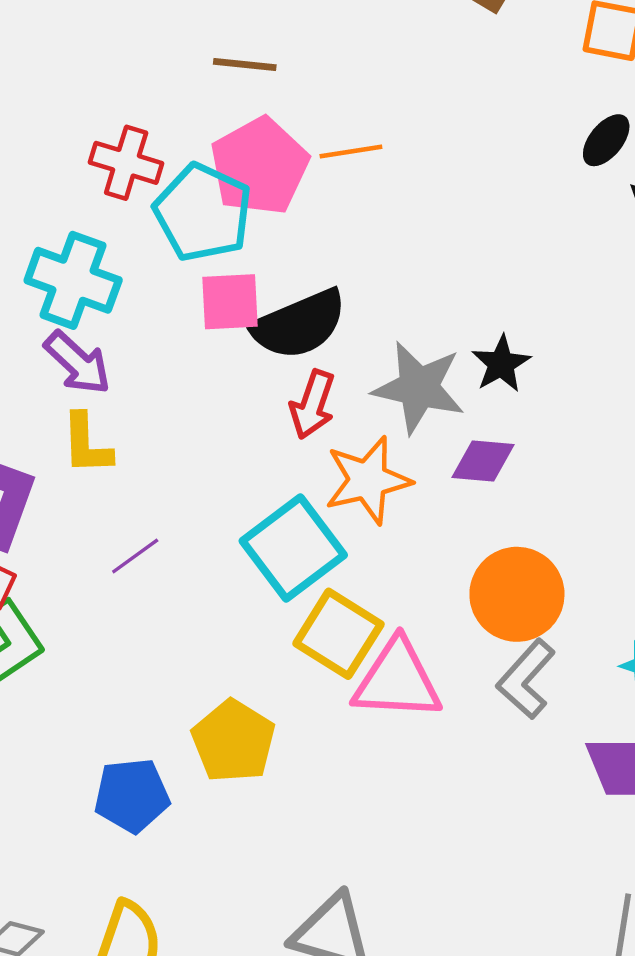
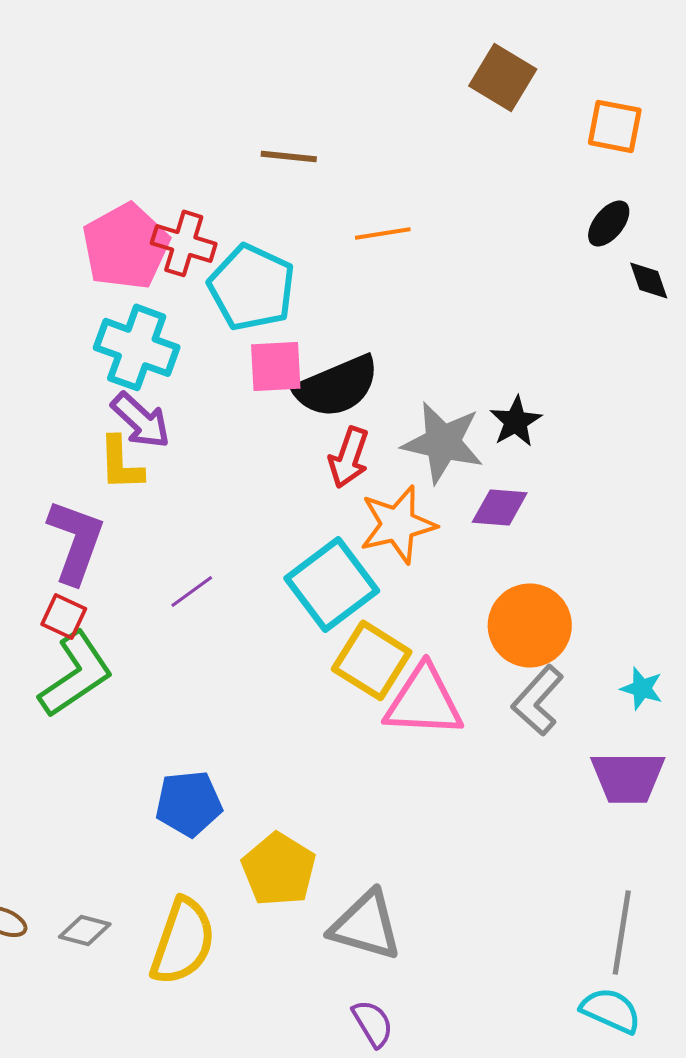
pink pentagon: (259, 166) -> (126, 246), moved
yellow L-shape: (87, 444) -> (121, 463), moved
yellow pentagon: (233, 741) -> (279, 869), moved

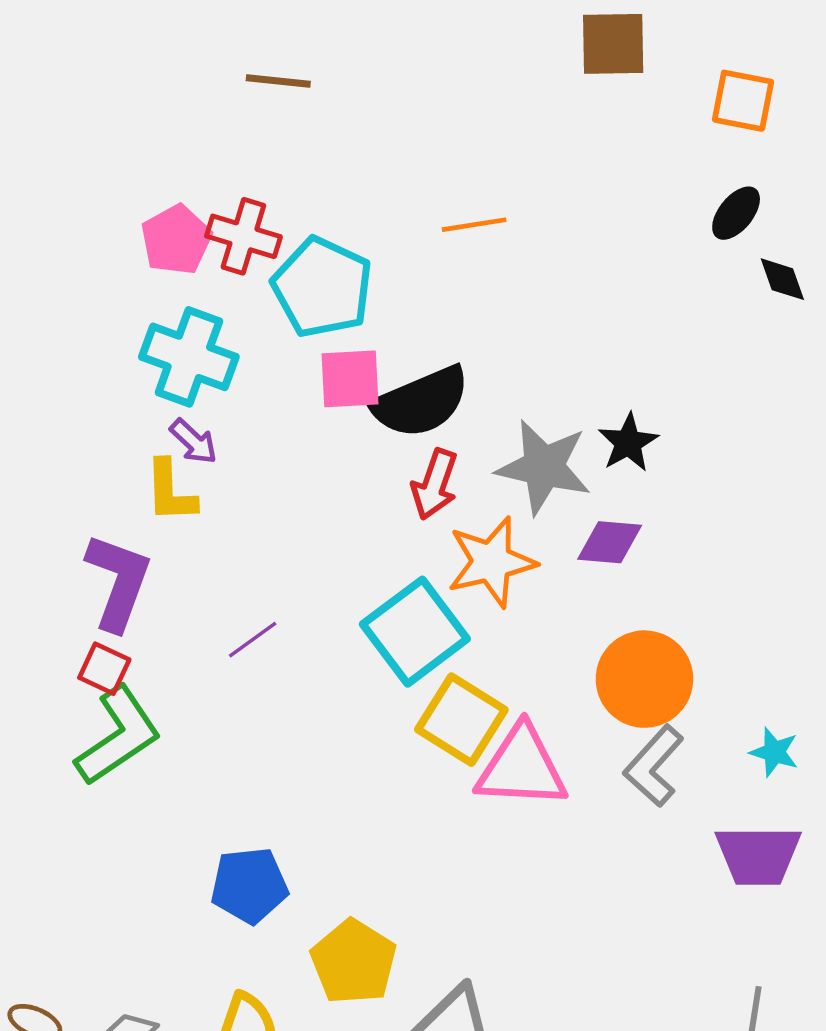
brown square: (503, 77) -> (613, 44), turned -32
brown line: (289, 156) -> (278, 81), moved
pink pentagon: (126, 246) -> (176, 240), size x0.7
purple arrow: (141, 420) -> (194, 441), size x0.7

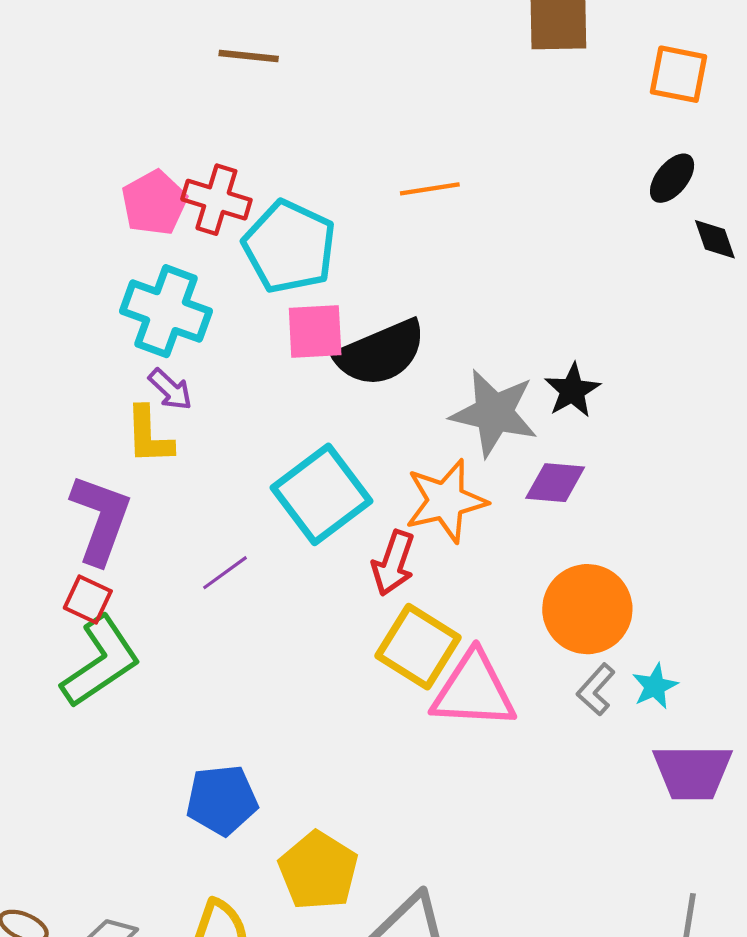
red arrow: (435, 484) -> (393, 563), moved
cyan square: (415, 632) -> (321, 494), moved
cyan star: (774, 752) -> (655, 686), moved, turned 30
gray L-shape: (654, 766) -> (596, 690), size x0.7

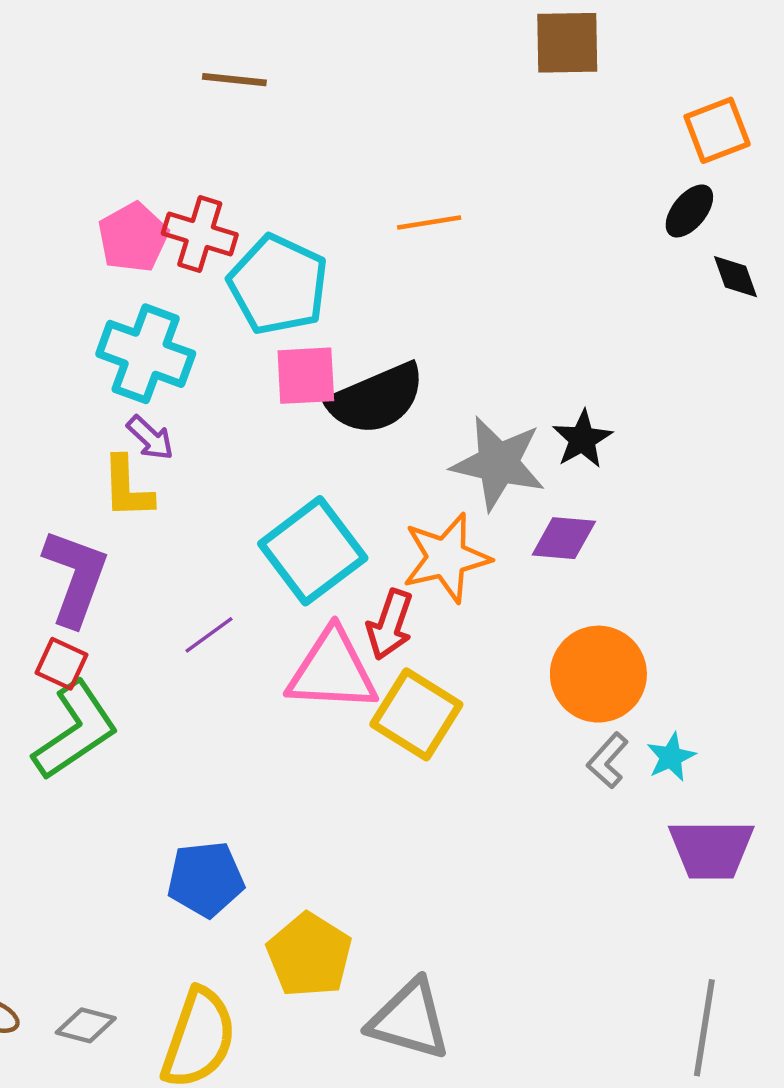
orange square: (678, 74) -> (717, 130), moved, turned -32
pink triangle: (474, 691) -> (332, 671), moved

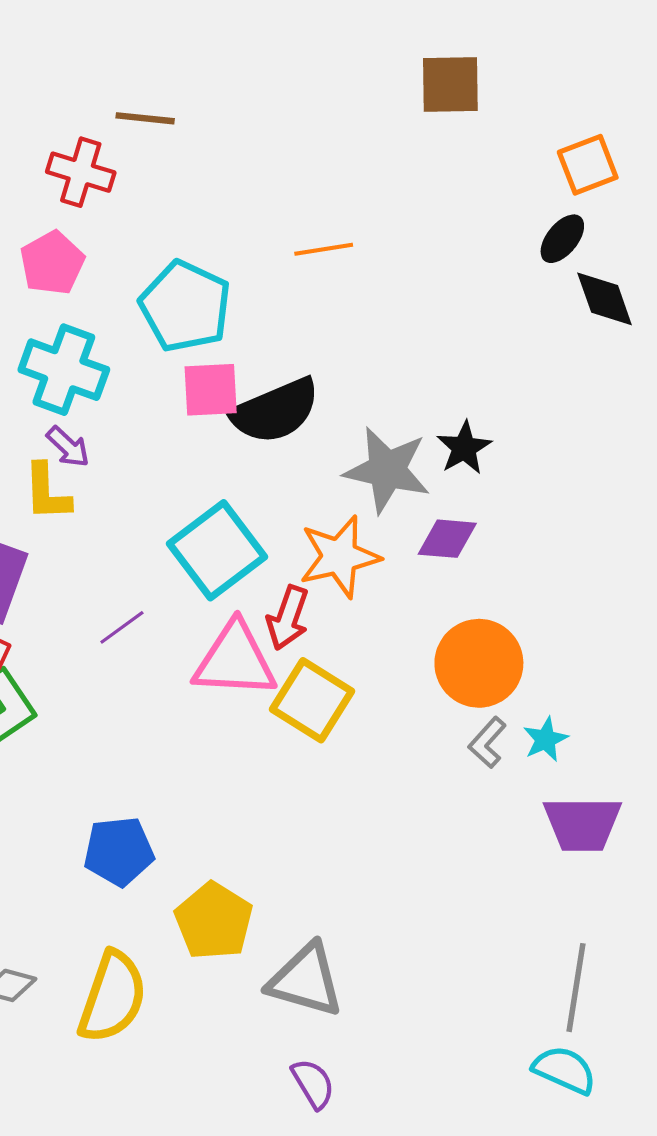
red cross: (200, 234) -> (81, 172), moved
black diamond: (735, 277) -> (605, 299), size x1.4

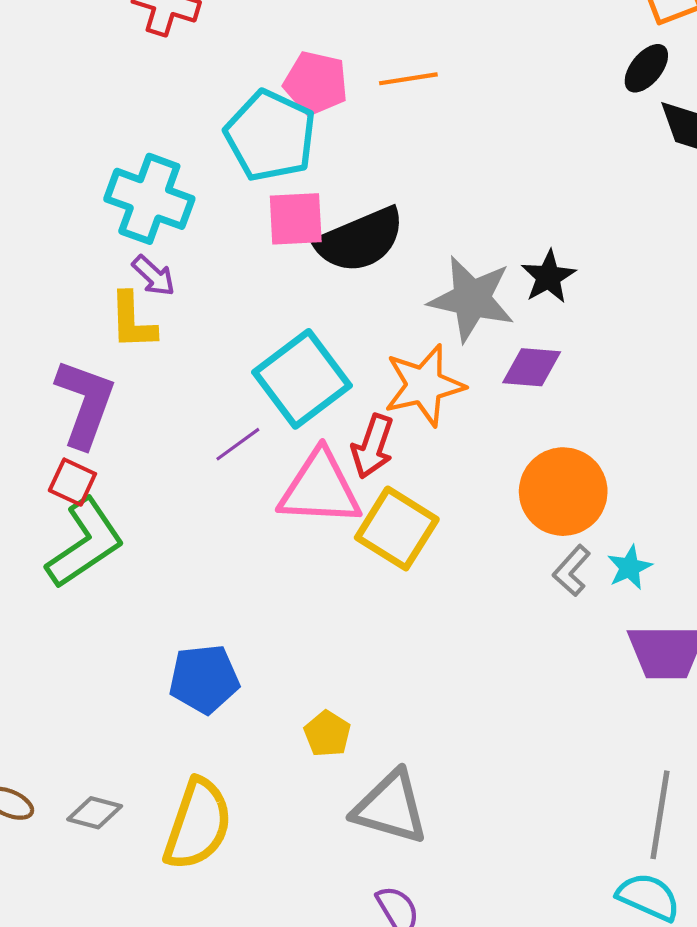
pink pentagon: (52, 263) -> (316, 83), moved, turned -30
purple line: (122, 627) -> (238, 444), moved
yellow pentagon: (214, 921) -> (327, 734), moved, size x0.6

